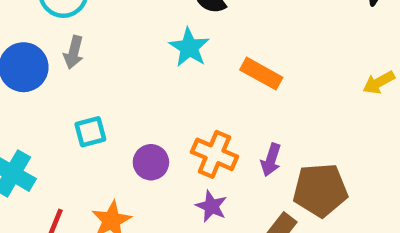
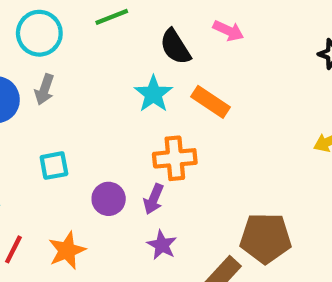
orange rectangle: (261, 74) -> (210, 102), moved
orange cross: (214, 154) -> (175, 158), moved, turned -33
purple arrow: (271, 160) -> (154, 199), moved

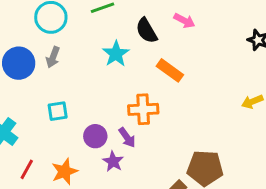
cyan star: (153, 94) -> (116, 54), moved
purple arrow: (154, 199) -> (127, 138), turned -60
purple star: (162, 245) -> (113, 161), moved

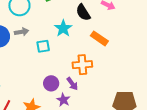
gray arrow: (53, 57) -> (22, 32), turned -120
cyan square: (58, 111) -> (43, 46), moved

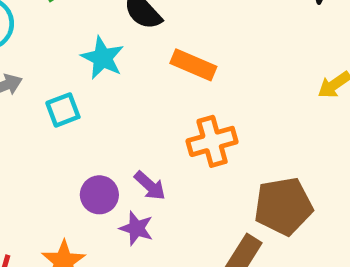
orange cross: (82, 65) -> (212, 141), moved

